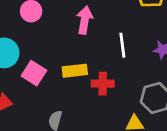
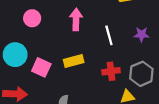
red cross: (103, 84) -> (111, 71), moved

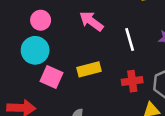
pink arrow: (76, 19) -> (91, 21), turned -55
cyan circle: (15, 55) -> (35, 50), moved

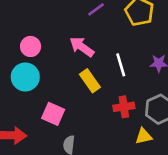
yellow rectangle: (89, 69) -> (90, 81), moved, turned 70
pink square: (52, 77) -> (53, 114), moved

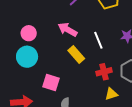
yellow triangle: (144, 136) -> (111, 94), moved

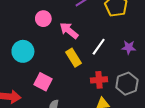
pink circle: (29, 33) -> (43, 19), moved
white line: (98, 40) -> (99, 47), turned 48

